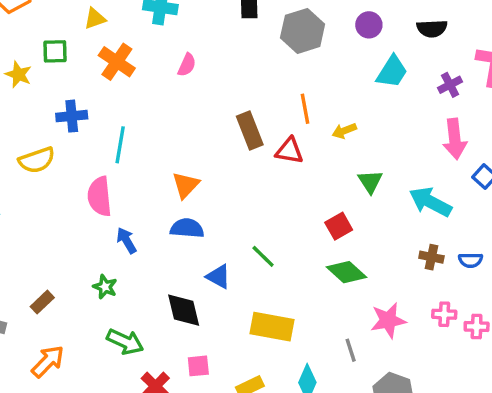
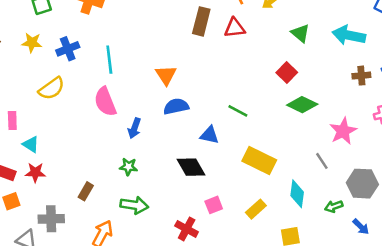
yellow star: (18, 75) -> (32, 43), moved
brown rectangle: (250, 130) -> (201, 21), turned 52
blue arrow: (127, 240) -> (134, 128), turned -114
yellow rectangle: (272, 327) -> (259, 160), turned 32
green arrow: (125, 342) -> (134, 205), moved

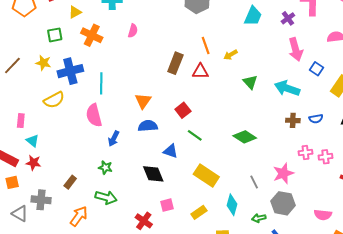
blue cross: (68, 49) -> (70, 71), size x1.4
red square: (287, 73) -> (183, 110), moved
pink star: (343, 131) -> (283, 173), moved

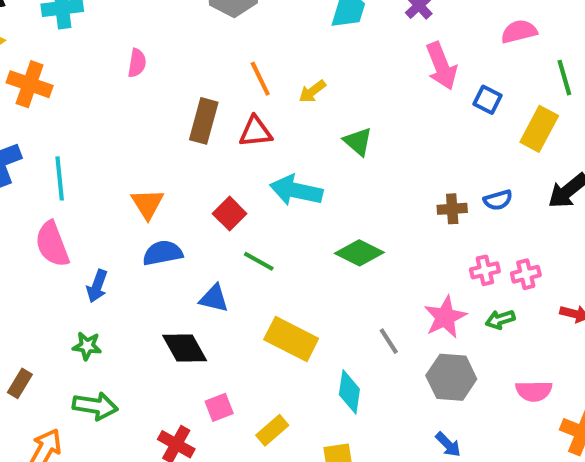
pink semicircle: (133, 31) -> (137, 63), moved
cyan arrow: (287, 88) -> (296, 190), moved
yellow rectangle: (199, 212) -> (272, 430), moved
green arrow: (259, 218) -> (500, 319), moved

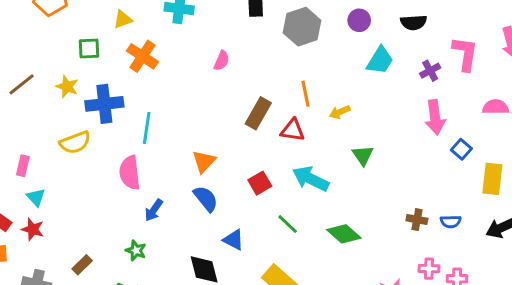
yellow rectangle: (539, 129) -> (492, 179), turned -36
blue semicircle: (163, 253) -> (206, 199), turned 48
green line: (259, 261) -> (288, 224), moved

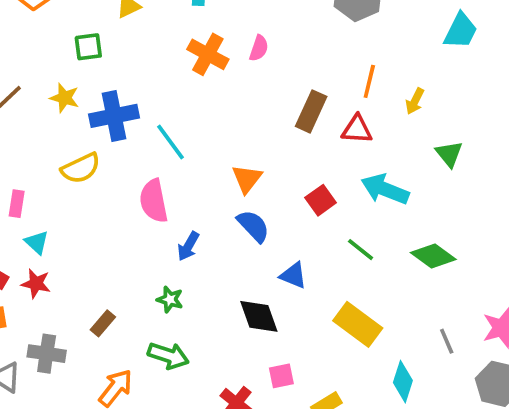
orange cross: (142, 56) -> (208, 54), moved
orange line: (305, 94) -> (369, 81), turned 30
yellow arrow: (340, 112) -> (415, 101), turned -36
cyan line: (147, 128) -> (170, 142), turned -40

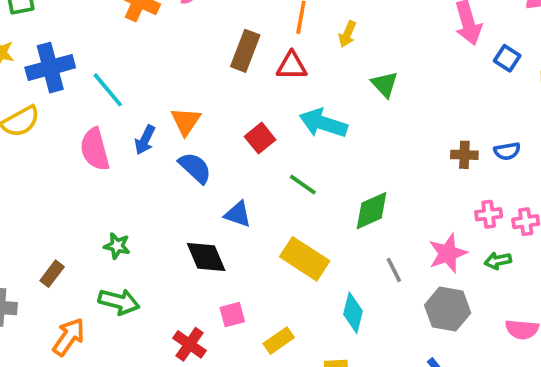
blue arrow: (188, 246) -> (145, 140), moved
green diamond: (433, 256) -> (372, 211), moved, turned -57

